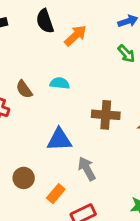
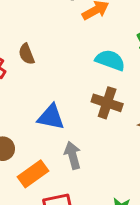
cyan semicircle: (60, 83) -> (110, 60), moved, size x1.4
orange rectangle: (56, 194) -> (33, 174), size x1.4

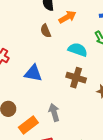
brown semicircle: (27, 54) -> (46, 31), moved
blue triangle: (51, 117) -> (33, 73), moved

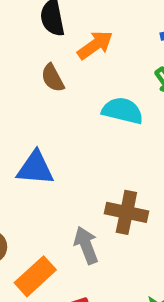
brown cross: (76, 78) -> (126, 212), moved

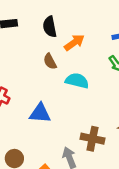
cyan semicircle: (123, 111) -> (77, 81), moved

